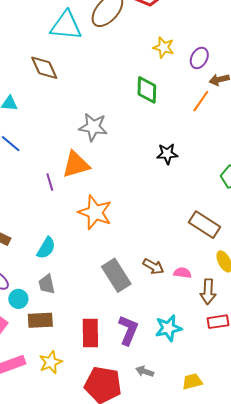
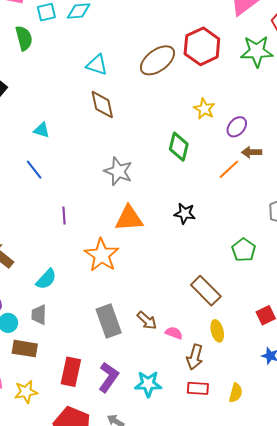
cyan triangle: (66, 26) -> (97, 65), moved, size x0.7
brown diamond: (44, 68) -> (102, 105), moved
orange triangle: (76, 164) -> (129, 218), moved

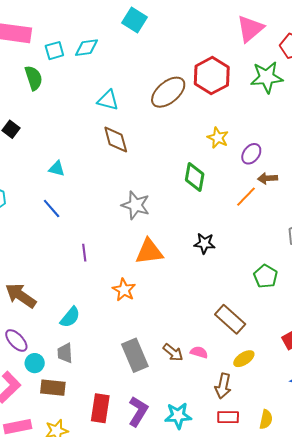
orange star: (102, 255) -> (124, 290), size x0.7
yellow ellipse: (217, 331) -> (244, 359), turned 75
pink semicircle: (174, 333) -> (199, 352), moved

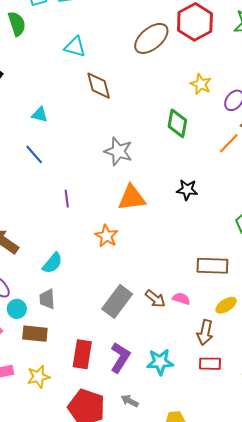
cyan triangle: (108, 100) -> (75, 47), moved
brown rectangle: (230, 319) -> (212, 266), turned -40
gray rectangle: (135, 355) -> (117, 301), turned 60

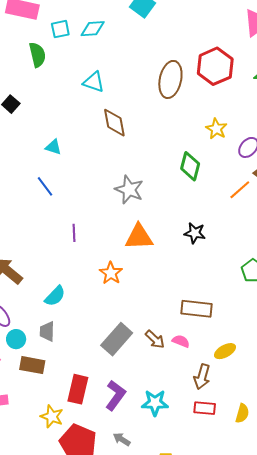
brown ellipse: (151, 38) -> (170, 79), turned -42
brown rectangle: (212, 266) -> (196, 309), moved
yellow star: (38, 377) -> (52, 416), moved, turned 30

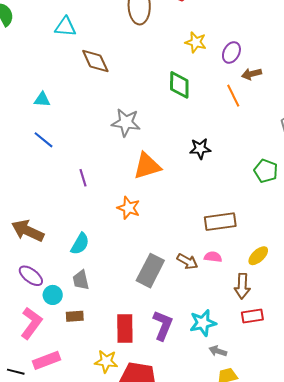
orange line: (240, 190) -> (233, 96), turned -60
brown rectangle: (32, 365) -> (75, 316), size x0.7
gray arrow: (122, 439) -> (218, 351), moved

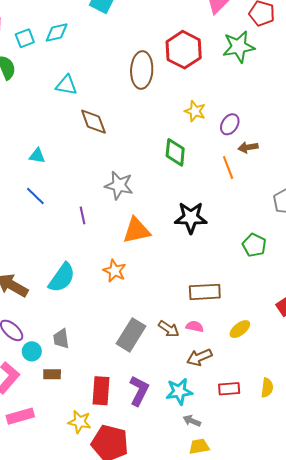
black star: (200, 149) -> (191, 218), size x1.5
purple line: (83, 178) -> (82, 215), moved
cyan semicircle: (80, 244) -> (62, 278), moved, size x1.4
brown arrow: (242, 286) -> (199, 357), moved, turned 60

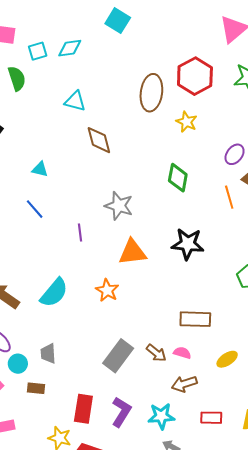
yellow star: (195, 111) -> (187, 122), moved

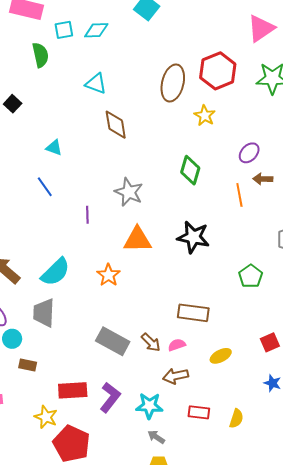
pink semicircle: (182, 353) -> (177, 345), turned -42
gray trapezoid: (48, 354) -> (44, 313), moved, size x1.4
gray rectangle: (118, 356) -> (113, 341), turned 76
red rectangle: (83, 409) -> (73, 390), turned 72

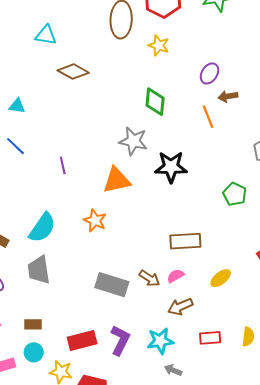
brown diamond: (116, 125) -> (73, 72), turned -40
gray star: (129, 192) -> (133, 141), moved
cyan circle: (12, 339) -> (34, 352), moved

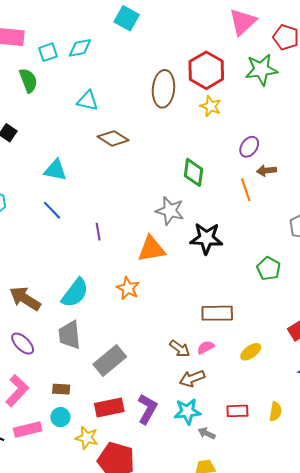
yellow star: (159, 45) -> (211, 106), moved
cyan triangle: (17, 106) -> (55, 170), size x1.4
gray rectangle: (112, 285) -> (110, 360), moved, turned -60
brown arrow: (180, 307) -> (192, 378), moved
gray arrow: (173, 370) -> (207, 433), moved

